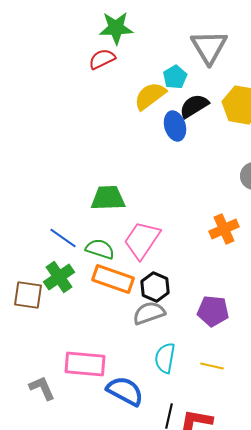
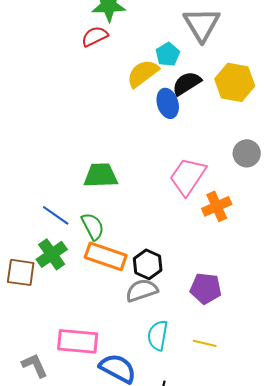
pink trapezoid: (142, 240) -> (188, 176), moved
green semicircle: (100, 249) -> (93, 226), turned 44

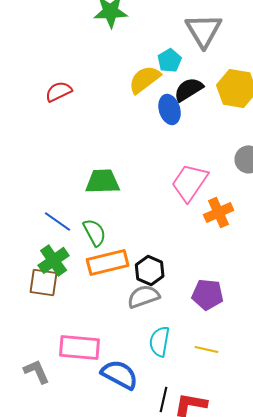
red semicircle: (95, 36) -> (59, 91), moved
orange rectangle: (106, 256) -> (108, 262), turned -33
brown square: (21, 272) -> (44, 282), moved

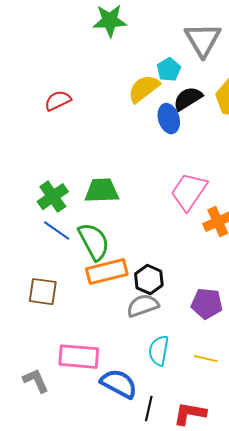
green semicircle: (95, 232) -> (94, 242), size x1.4
green cross: (54, 260) -> (53, 197), moved
black line: (164, 399) -> (149, 409), moved

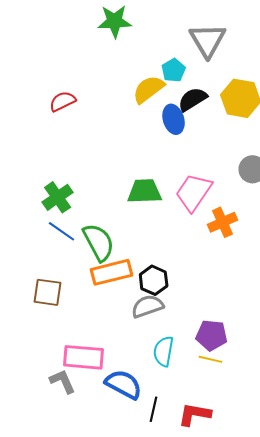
green trapezoid: (102, 191) -> (145, 191), moved
purple pentagon: (207, 304) -> (212, 335), moved
gray L-shape: (36, 381) -> (63, 381), moved

